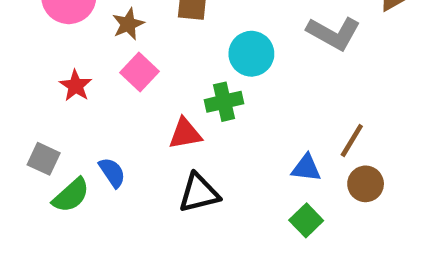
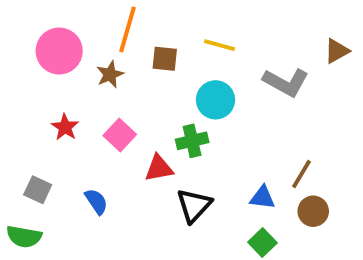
pink square: (140, 72) -> (120, 135), moved
black triangle: (199, 193) -> (194, 205), moved, turned -33
green semicircle: (71, 195) -> (24, 237), moved, turned 52

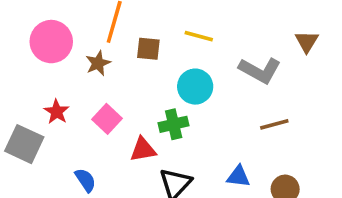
brown triangle: (337, 51) -> (307, 42), turned -30
brown line: (301, 174) -> (274, 124), moved, turned 44
gray square: (38, 190) -> (24, 144), moved, size x1.5

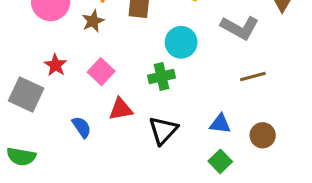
red triangle: (143, 150) -> (121, 109), moved

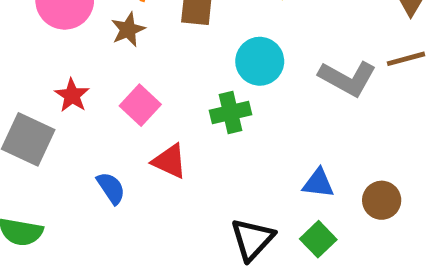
gray L-shape: (240, 28) -> (348, 78), moved
brown line: (253, 77) -> (406, 59), moved
red triangle: (121, 109) -> (170, 161), turned 35
black triangle: (163, 130) -> (252, 239), moved

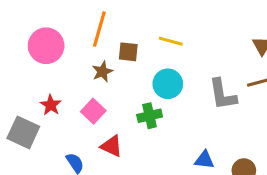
brown star: (128, 30) -> (102, 72), moved
gray L-shape: (348, 78) -> (223, 94), turned 52

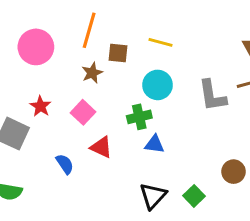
blue triangle: (204, 160) -> (154, 144), moved

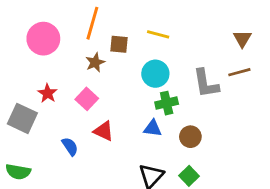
green cross: (139, 117) -> (167, 103), moved
brown circle: (234, 172) -> (190, 137), moved

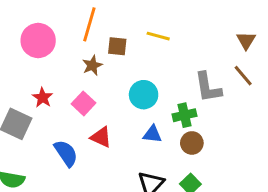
brown line: (239, 72) -> (243, 76), turned 65
cyan circle: (155, 74) -> (144, 95), moved
green cross: (167, 103) -> (185, 115), moved
blue semicircle: (70, 146) -> (66, 153), size x1.4

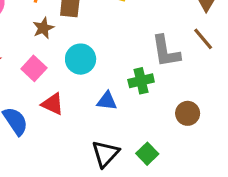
cyan circle: (144, 95) -> (81, 59), moved
brown circle: (192, 143) -> (188, 113), moved

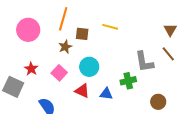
red triangle: (53, 104) -> (82, 91), moved

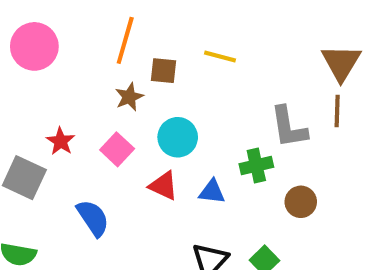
pink circle: (28, 30) -> (34, 46), moved
brown triangle: (170, 30) -> (341, 63), size x1.5
brown line: (168, 54) -> (337, 111), turned 42
brown circle: (158, 102) -> (301, 202), moved

